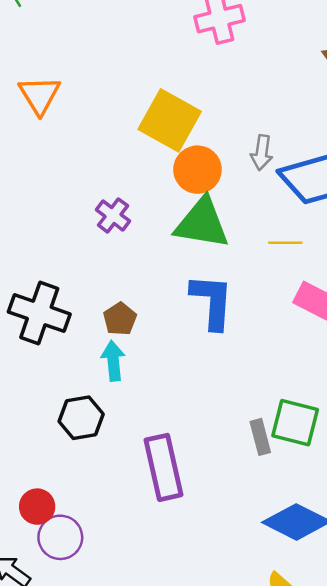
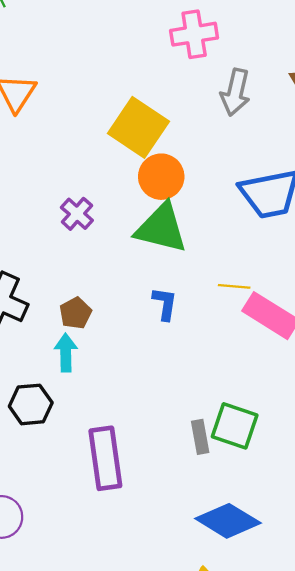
gray arrow: (262, 153) -> (235, 92), moved, size x1.4
yellow line: (285, 243) -> (234, 286), moved
blue L-shape: (212, 301) -> (165, 304), size x0.6

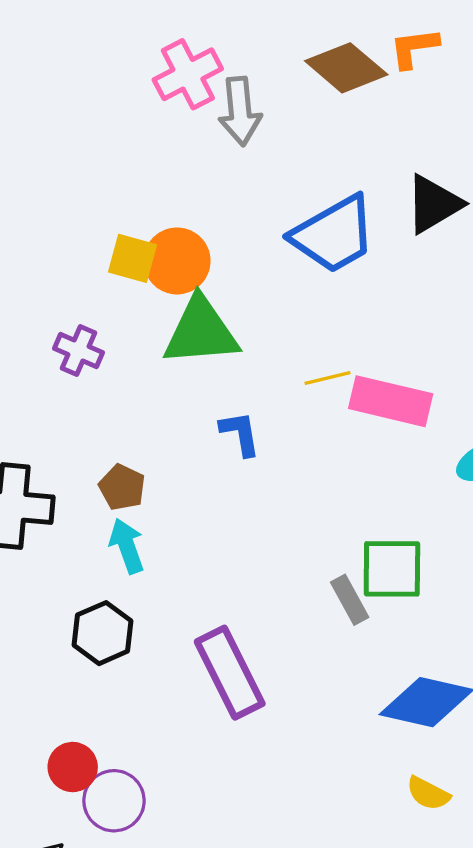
pink cross: (194, 34) -> (188, 74), moved
yellow square: (138, 127) -> (132, 258), moved, size x0.6

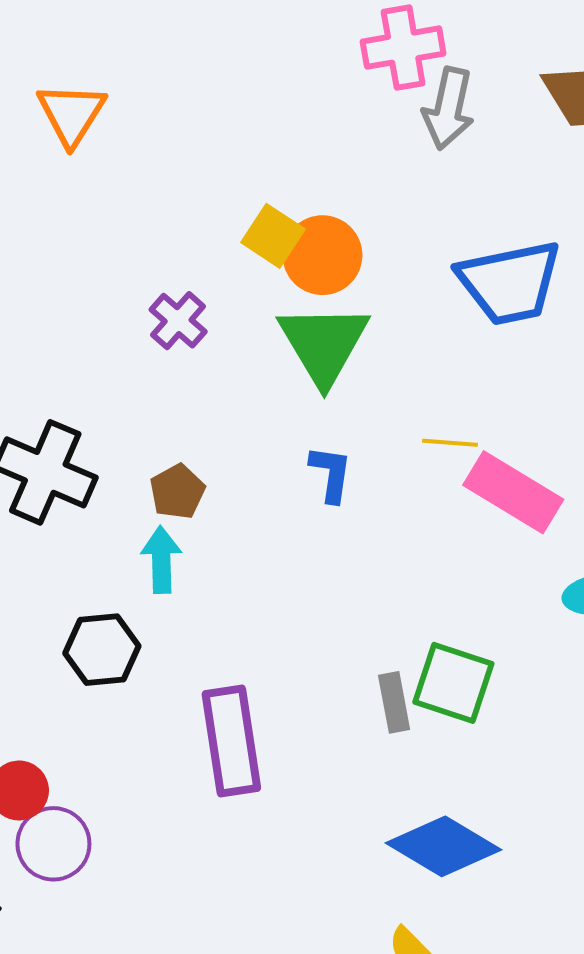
green triangle: (201, 332) -> (324, 344), turned 46

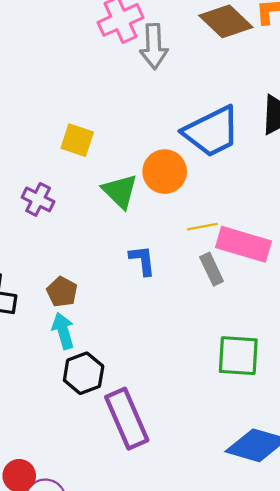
orange circle: (322, 255) -> (165, 172), moved
green triangle: (324, 344) -> (120, 191), size x0.7
black hexagon: (102, 650) -> (84, 373), moved
gray rectangle: (394, 702) -> (212, 269), moved

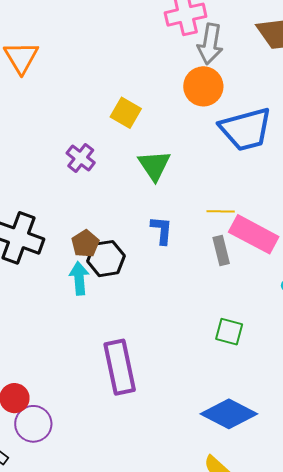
orange circle: (165, 172) -> (203, 86), moved
green square: (238, 356) -> (229, 332), size x0.7
black hexagon: (84, 373) -> (106, 259), moved

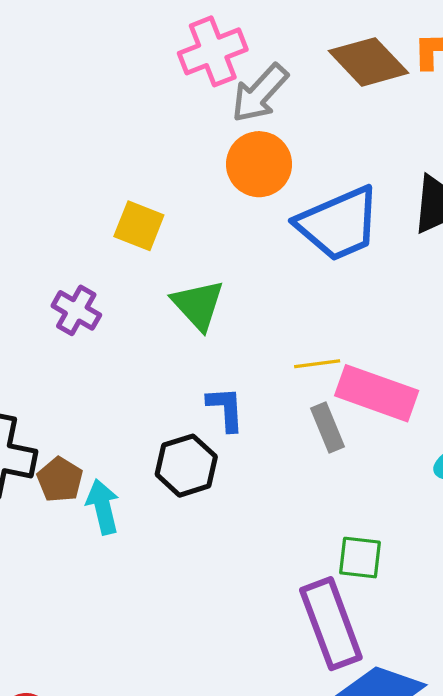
gray arrow: (210, 44) -> (260, 93), turned 42
brown pentagon: (85, 244) -> (60, 480), moved
black hexagon: (106, 259) -> (186, 466), moved
purple rectangle: (120, 367) -> (331, 624), moved

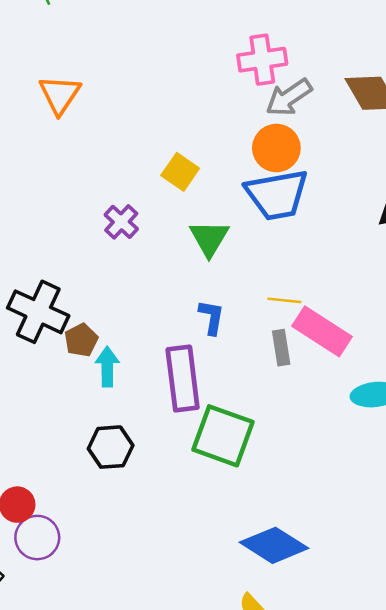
blue trapezoid: (339, 224) -> (277, 195), moved
black hexagon: (186, 466) -> (111, 447), moved
green square: (360, 558) -> (223, 436), moved, size x1.8
purple rectangle: (331, 624) -> (183, 378), moved

